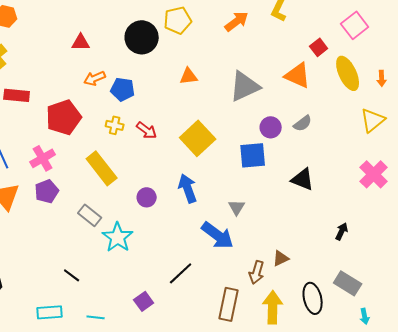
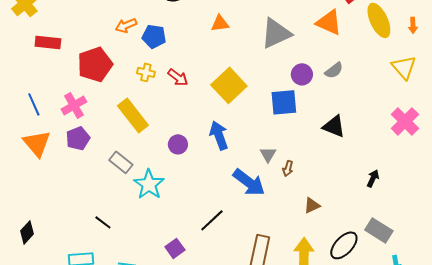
yellow triangle: (373, 120) -> (404, 67), turned -32
brown arrow: (257, 272) -> (288, 168), moved, size x0.7
black ellipse: (313, 298) -> (344, 245), turned 56

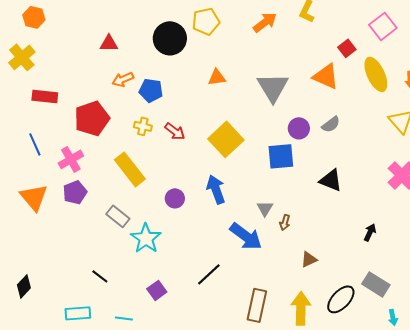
gray triangle: (276, 33) -> (273, 87), turned -36
blue line: (34, 104) -> (35, 144), moved
purple square: (175, 248) -> (157, 290), moved

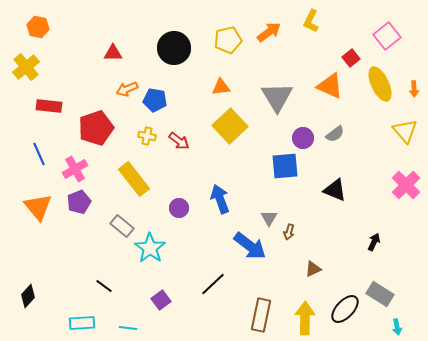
yellow pentagon: (206, 21) -> (228, 40), moved
yellow square: (226, 139) -> (230, 126), moved

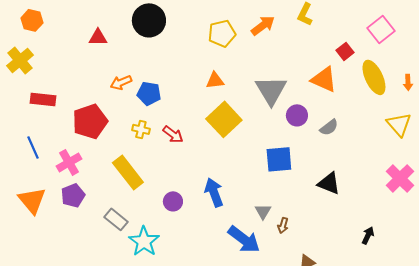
black circle: (174, 48) -> (149, 20), moved
red triangle: (113, 53) -> (98, 37), moved
purple circle: (303, 138) -> (297, 115), moved

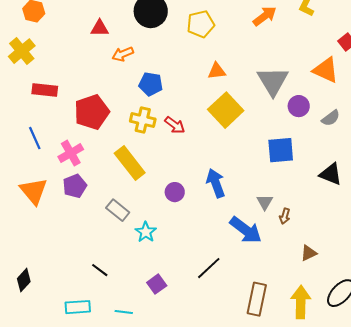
yellow pentagon: (222, 33) -> (201, 24), moved
orange arrow: (121, 82) -> (123, 54), moved
yellow cross: (141, 129) -> (143, 120), size x1.4
cyan star: (144, 241) -> (146, 232), size x0.7

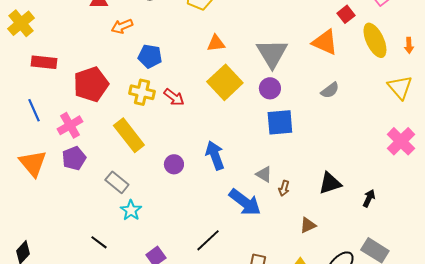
purple circle: (299, 106) -> (270, 88), moved
black triangle: (331, 174) -> (330, 183), moved, turned -40
gray triangle: (265, 202) -> (264, 174), turned -30
cyan star: (146, 232) -> (131, 210), moved

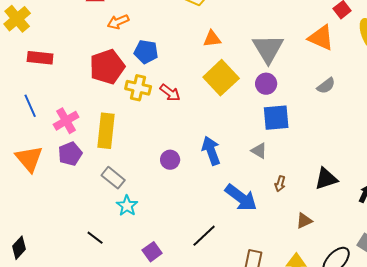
red pentagon: (91, 84) -> (107, 67), moved
yellow rectangle: (129, 135) -> (106, 131), moved, turned 44
gray triangle: (264, 174) -> (259, 151), moved

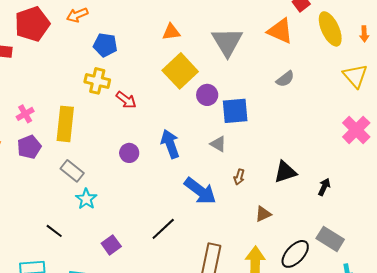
red pentagon: (107, 67) -> (32, 24), moved
purple circle: (266, 84) -> (207, 95), moved
red arrow: (170, 93) -> (126, 100), moved
pink cross: (66, 121) -> (25, 114), size x0.7

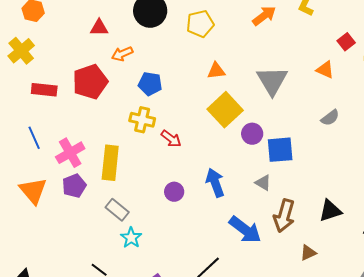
red pentagon: (32, 24) -> (90, 82), moved
orange triangle: (280, 31) -> (325, 70), size x0.7
pink cross: (25, 114) -> (70, 153), size x1.6
brown arrow: (239, 177) -> (284, 216), size x2.0

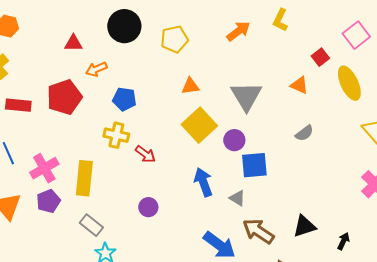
purple circle: (252, 134) -> (234, 140), moved
blue arrow: (215, 183) -> (203, 182), moved
brown arrow: (284, 216) -> (258, 231), turned 108

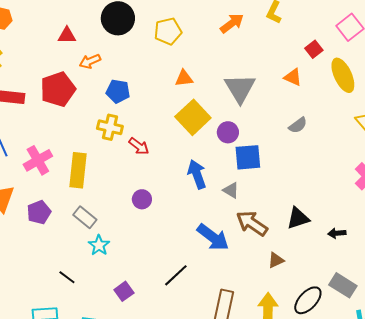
purple pentagon: (48, 201) -> (39, 212), moved
black arrow: (343, 241) -> (337, 233), turned -120

